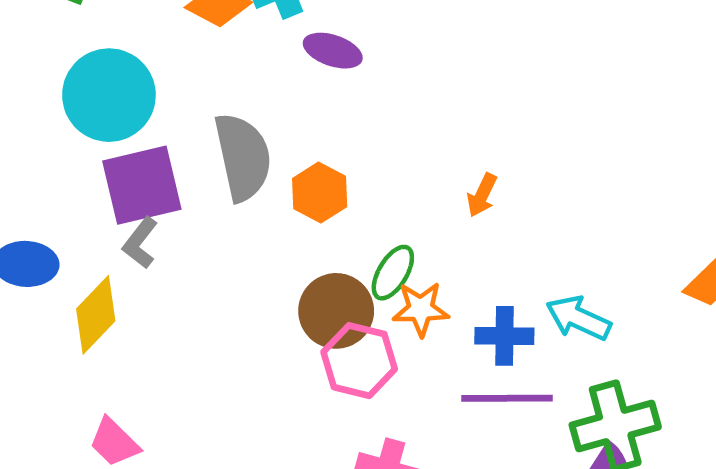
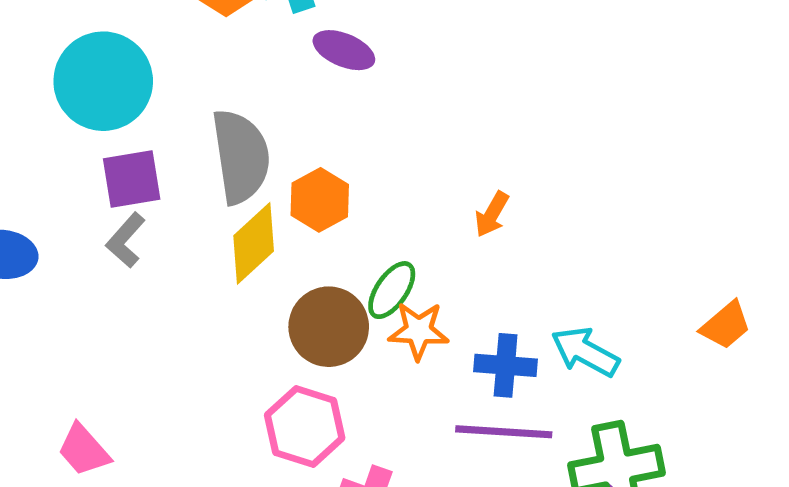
purple square: (142, 185) -> (132, 179), size x0.7
yellow diamond: (96, 315) -> (254, 243), moved
pink hexagon: (359, 361) -> (305, 427), moved

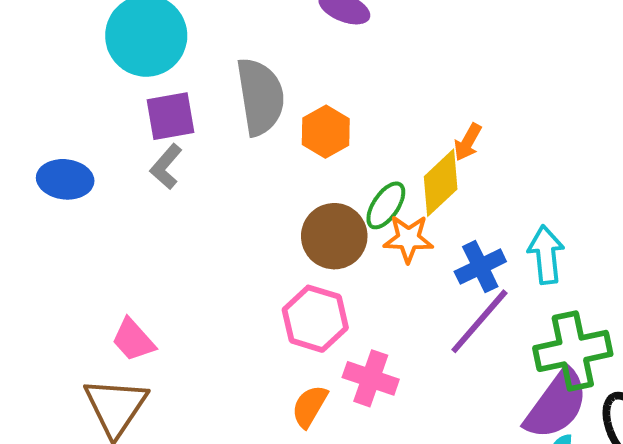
yellow diamond: (254, 243) -> (441, 183), moved
cyan arrow: (585, 352) -> (546, 255), turned 56
blue cross: (506, 365) -> (480, 267), turned -30
purple line: (504, 432) -> (479, 321), turned -52

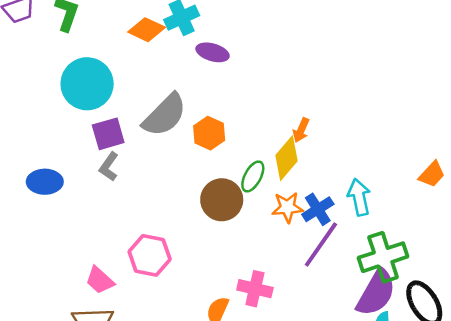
gray semicircle: (260, 97) -> (165, 115), turned 60
orange star: (408, 239) -> (287, 207), moved
pink hexagon: (315, 319) -> (150, 255), moved

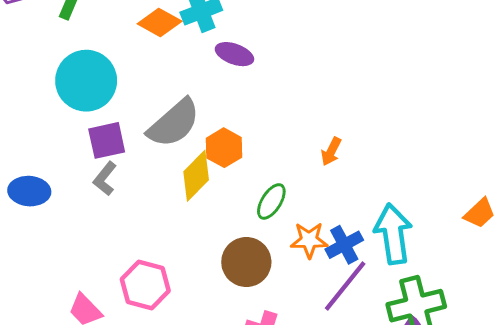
yellow diamond: (287, 158) -> (196, 176), moved
cyan arrow: (359, 197) -> (393, 234), size x1.4
brown circle: (222, 200) -> (246, 262), moved

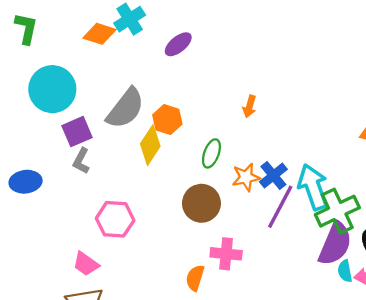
purple ellipse: (234, 54) -> (178, 44), moved, turned -48
cyan arrow: (393, 234) -> (313, 187), moved
pink hexagon: (145, 285) -> (115, 219), moved

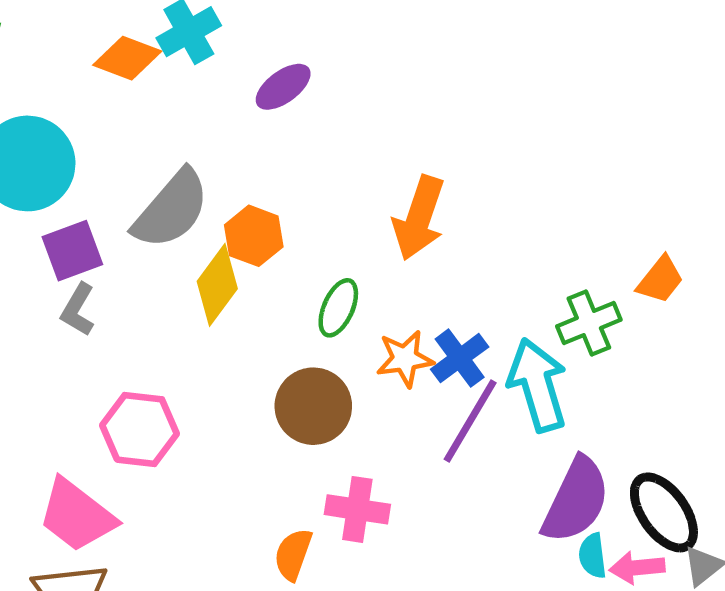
orange arrow: (249, 106) -> (419, 218), size x1.8
green cross: (337, 211) -> (589, 323), moved, size x0.7
pink trapezoid: (86, 264) -> (77, 515), size x1.5

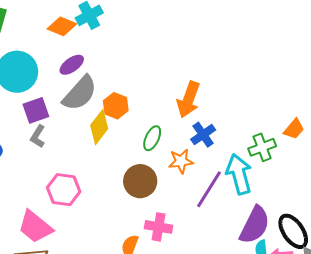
purple ellipse: (283, 87) -> (72, 65), moved
blue cross: (460, 358) -> (203, 135), moved

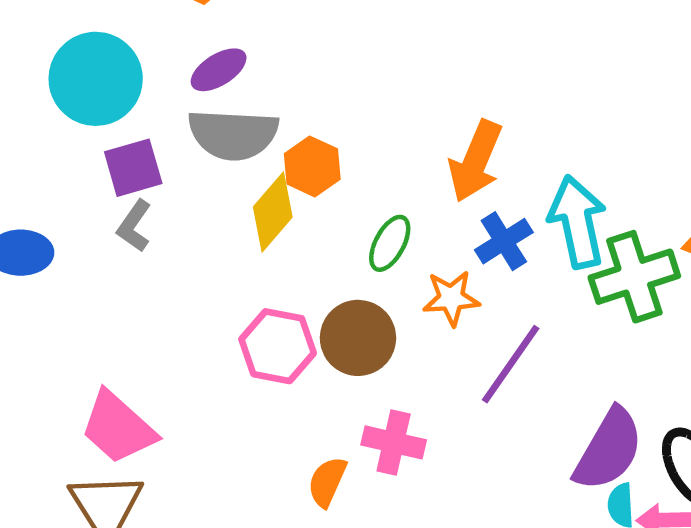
gray semicircle: (80, 93) -> (233, 134), turned 48
green cross: (262, 147) -> (634, 277), size x1.4
cyan arrow: (239, 174) -> (577, 222), moved
pink hexagon: (64, 190) -> (278, 346), moved

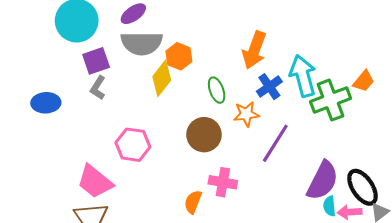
green ellipse: (390, 243) -> (217, 90), turned -45
pink hexagon: (278, 346) -> (133, 145), moved

